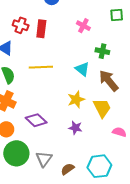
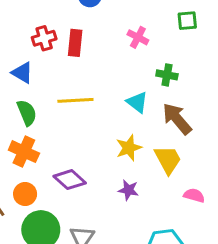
red cross: (21, 25) -> (44, 38), turned -35

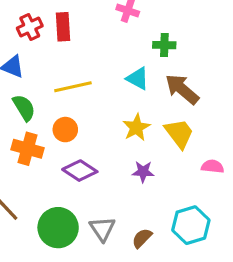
orange circle: (25, 194) -> (65, 130), moved

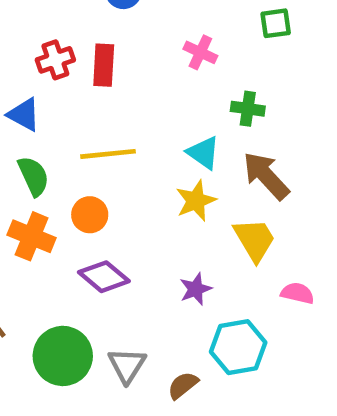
yellow star: (136, 127) -> (196, 201), moved
purple star: (143, 172) -> (196, 289), turned -30
cyan hexagon: (191, 225) -> (238, 347), moved

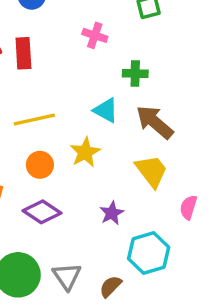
yellow star: (196, 201) -> (85, 152), moved
orange circle: (90, 215) -> (40, 165), moved
pink semicircle: (297, 293) -> (188, 207), turned -80

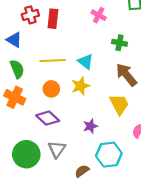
cyan triangle: (106, 110) -> (86, 61), moved
gray triangle: (67, 276) -> (57, 149), moved

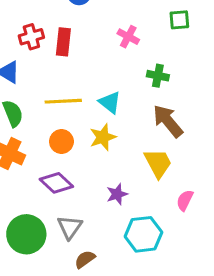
brown semicircle: (82, 171) -> (85, 259), moved

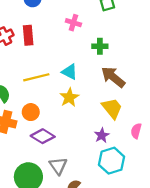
orange circle: (61, 142) -> (31, 112), moved
purple star: (117, 194) -> (102, 135), moved

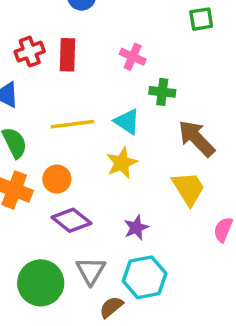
pink cross: (73, 23) -> (133, 57), moved
green cross: (100, 46) -> (162, 92), moved
purple star: (102, 135) -> (136, 228), moved
cyan hexagon: (111, 161) -> (145, 277), moved

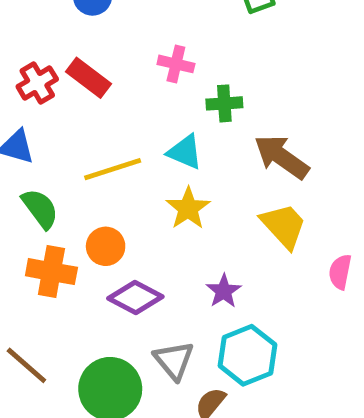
red rectangle: (68, 55) -> (88, 78), turned -44

